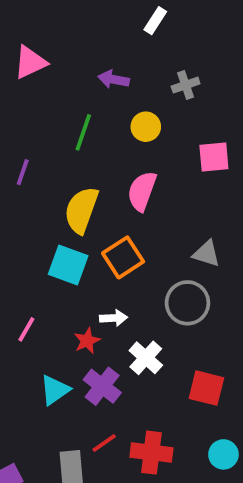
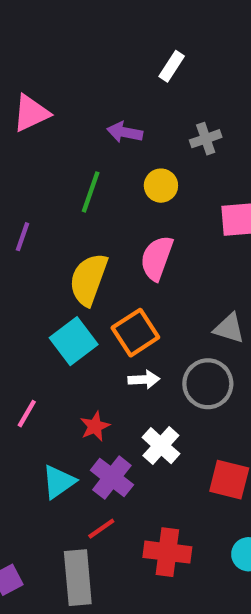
cyan square: (68, 265) -> (74, 341), turned 33
white arrow: (114, 318) -> (144, 379), moved
red line: (104, 443) -> (101, 529), moved

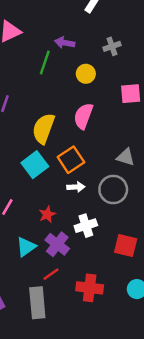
green line: (91, 192) -> (45, 63), moved
white cross: (161, 446) -> (86, 226), turned 30

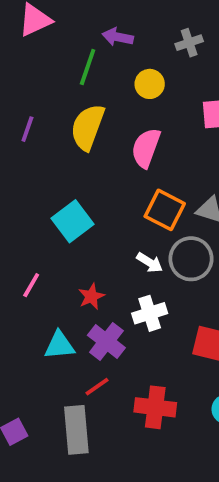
yellow semicircle: (44, 129) -> (88, 127), moved
orange square: (71, 160) -> (165, 210), moved, turned -30
white arrow: (76, 187) -> (150, 263), moved, turned 35
cyan triangle: (26, 247) -> (59, 345), turned 30

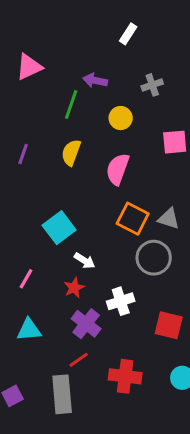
yellow semicircle: (88, 127) -> (71, 153), size x0.7
white arrow: (150, 263) -> (85, 261), moved
cyan triangle: (59, 345) -> (29, 330), moved

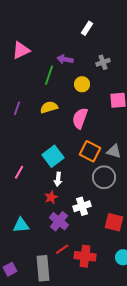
yellow semicircle: (71, 153) -> (49, 107), turned 54
cyan square: (59, 228) -> (53, 156), moved
white arrow: (85, 261) -> (58, 179), turned 64
pink line: (26, 279) -> (19, 172), moved
red line: (79, 360) -> (62, 249), moved

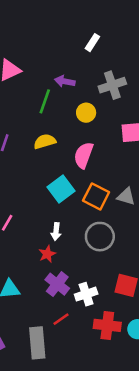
gray cross: (103, 62) -> (112, 85), size x1.5
cyan square: (53, 156) -> (61, 189), moved
gray circle: (104, 177) -> (100, 237), moved
white cross: (82, 206) -> (86, 294), moved
red cross: (85, 256) -> (107, 325), moved

